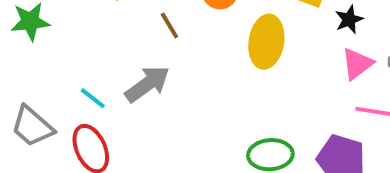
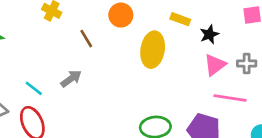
gray arrow: (147, 84) -> (71, 79), size x0.7

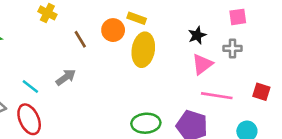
orange circle: (121, 15) -> (113, 30), moved
yellow rectangle: (180, 19) -> (137, 18), moved
gray cross: (247, 63) -> (233, 48), moved

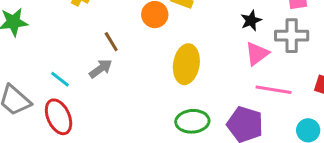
brown line: (80, 39) -> (111, 42), moved
gray cross: (233, 48) -> (292, 36), size x1.5
yellow ellipse: (143, 50) -> (186, 64), moved

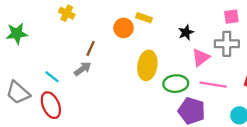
black star: (251, 21) -> (186, 32), moved
brown line: (111, 42) -> (91, 48), turned 56
green ellipse: (192, 121) -> (176, 84), moved

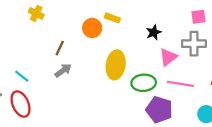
gray arrow: (83, 69) -> (63, 70), moved

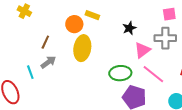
yellow ellipse: (116, 65) -> (82, 48), moved
cyan line: (22, 76) -> (30, 72), moved, turned 32
pink line: (181, 84) -> (153, 74), turned 30

